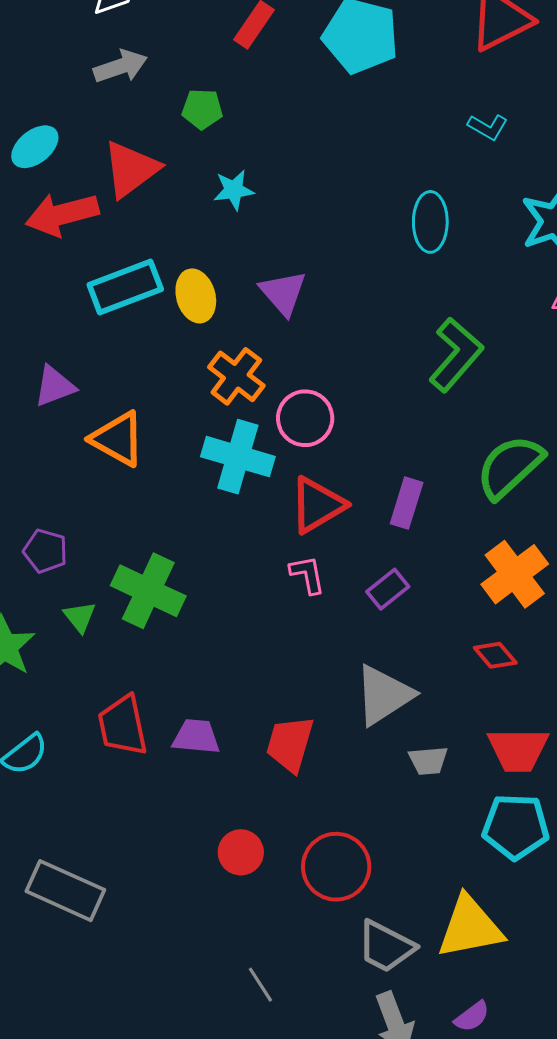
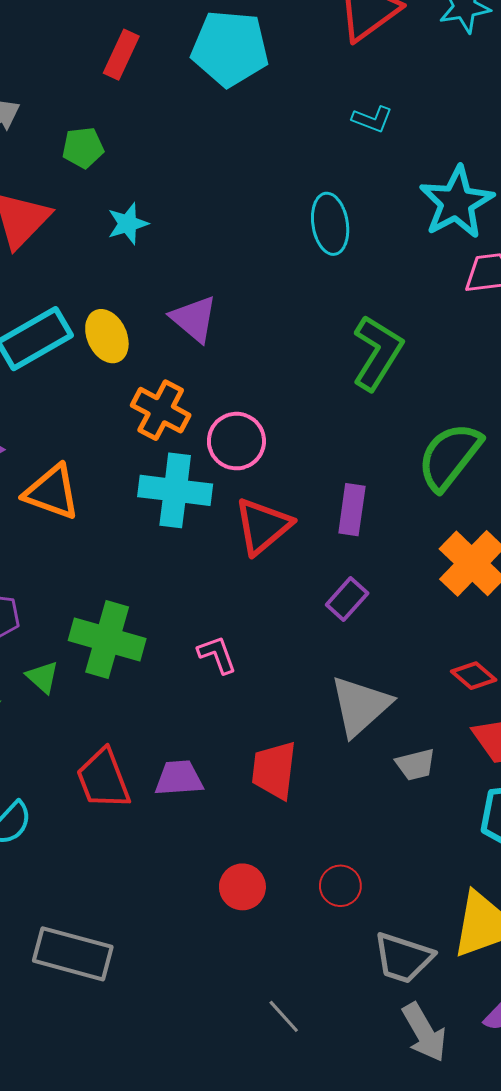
pink L-shape: (307, 575) -> (217, 655), moved
red diamond: (495, 655) -> (474, 676), moved
red circle: (336, 867) -> (340, 886), size x0.6

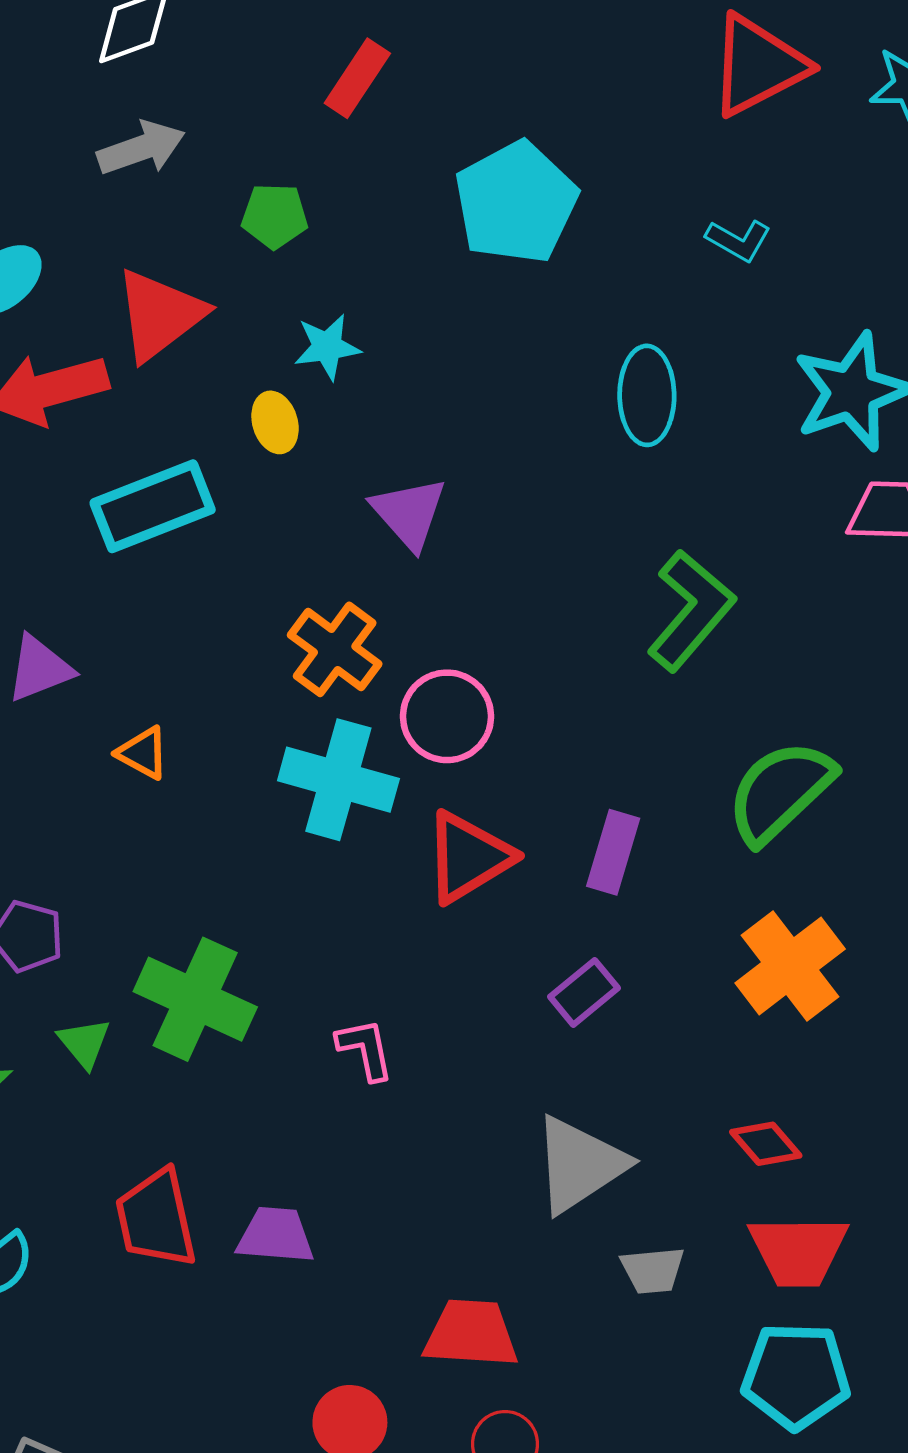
cyan pentagon: (230, 48) -> (516, 203), moved, turned 30
yellow ellipse: (107, 336) -> (275, 422), moved, size x0.7
orange triangle: (52, 492) -> (143, 753), size x0.6
red trapezoid: (274, 770) -> (471, 1334), moved, turned 78

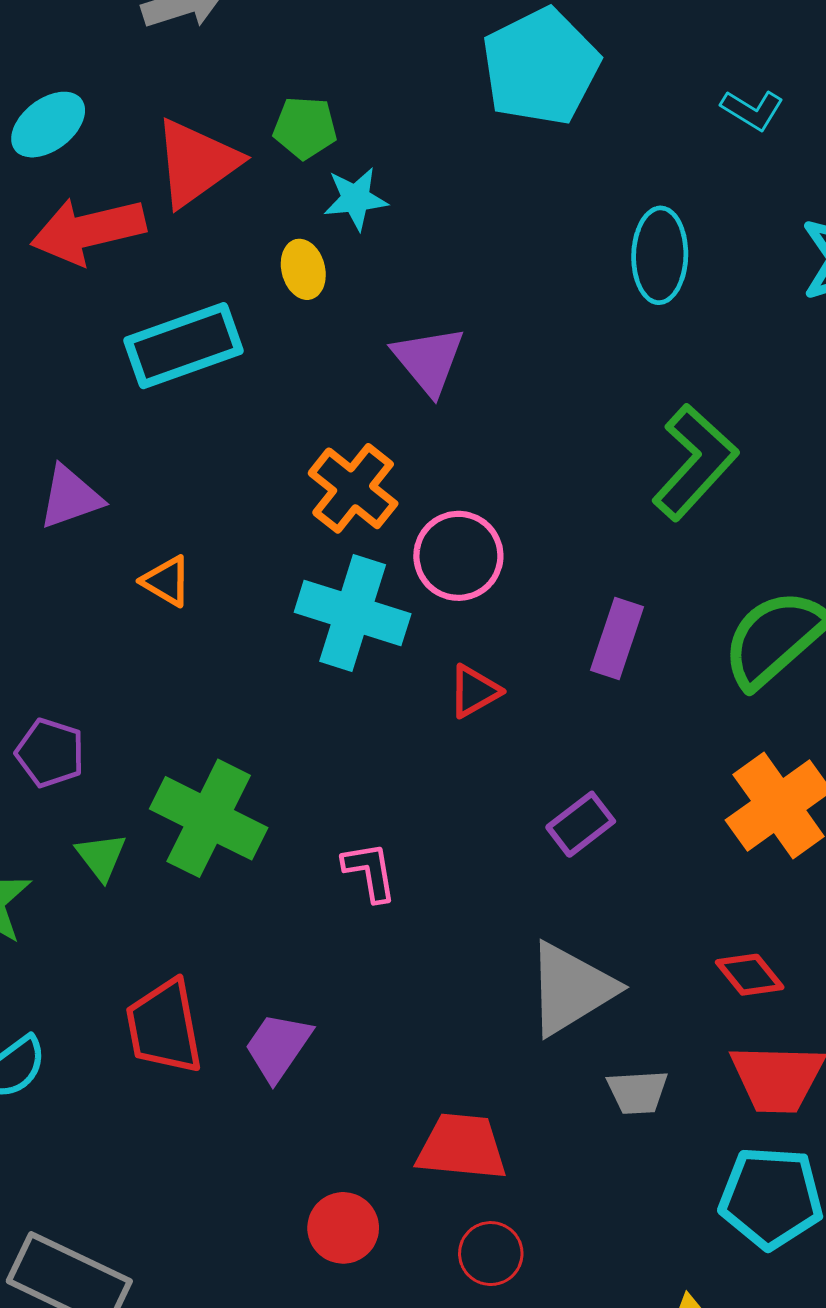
green pentagon: (275, 216) -> (305, 128), moved
purple rectangle: (613, 852) -> (617, 638), moved
red triangle: (468, 857) -> (474, 691), size x0.6
purple trapezoid: (275, 1235) -> (278, 1047), turned -62

